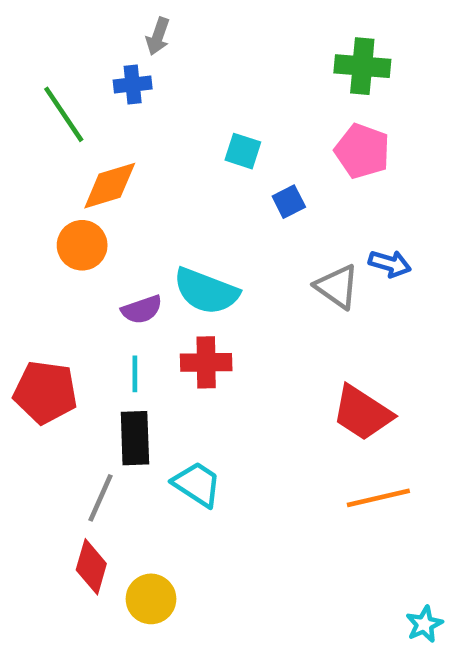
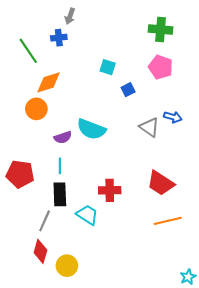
red cross: (206, 362) -> (110, 190), moved

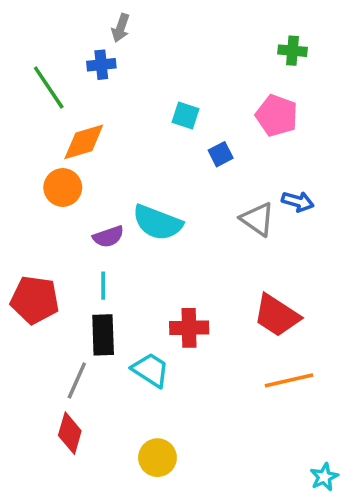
green cross: (161, 29) -> (293, 51), moved, size x0.7
yellow circle: (67, 266) -> (157, 458), moved

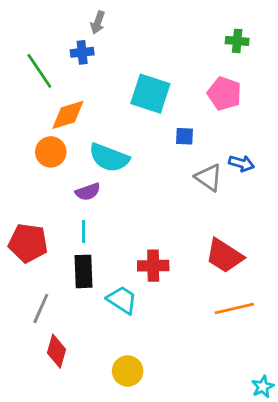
cyan square: (186, 116) -> (150, 94), size x1.8
blue square: (221, 154) -> (185, 136), moved, turned 30
cyan semicircle: (157, 223) -> (109, 158), moved
gray line: (77, 380) -> (41, 308), moved

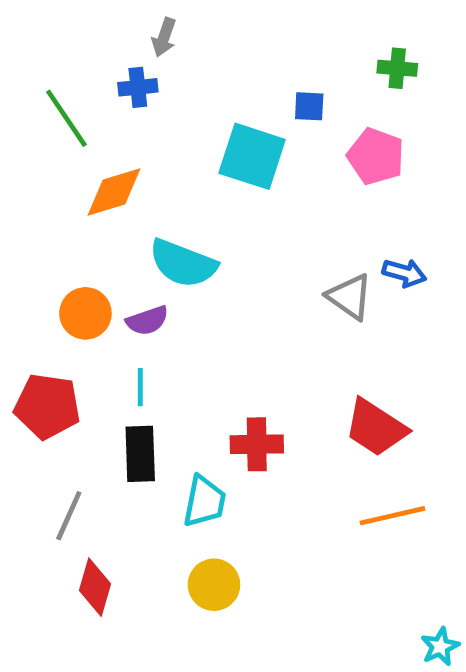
blue square: (185, 136) -> (309, 106), moved
orange circle: (51, 152) -> (85, 313), moved
cyan trapezoid: (122, 300) -> (204, 501), turned 68
yellow circle: (128, 371) -> (214, 585), moved

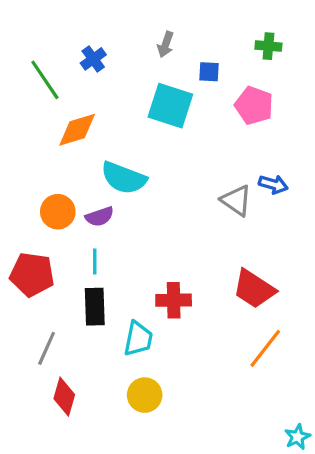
gray arrow: (164, 37) -> (166, 44), moved
blue cross: (138, 87) -> (93, 59), turned -30
orange line: (392, 516) -> (265, 348), turned -39

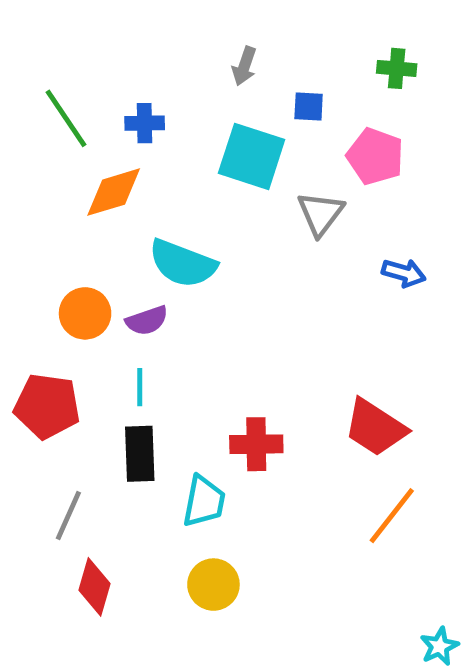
blue cross: (93, 59) -> (145, 123), moved, turned 35
gray triangle: (236, 200) -> (320, 214), moved, turned 32

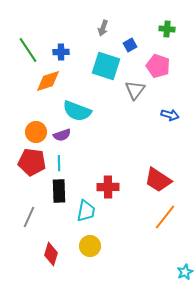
blue square: (309, 107) -> (130, 45), turned -32
red pentagon: (47, 406) -> (32, 162), moved
red diamond: (95, 587) -> (51, 254), moved

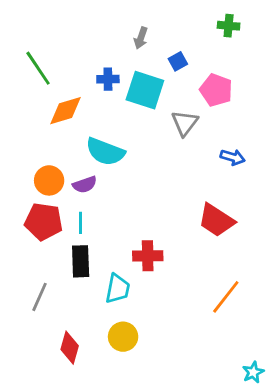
green cross: (167, 29) -> (229, 26), moved
blue cross: (61, 52) -> (108, 79), moved
red trapezoid: (158, 180) -> (216, 220), moved

